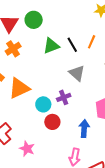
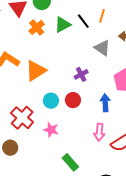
orange cross: (13, 49) -> (37, 27), moved
gray triangle: (77, 73) -> (102, 48), moved
cyan circle: (43, 104) -> (51, 101), moved

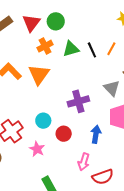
gray triangle: (102, 48) -> (112, 88), moved
orange triangle: (36, 71) -> (39, 74), moved, turned -35
purple cross: (81, 74) -> (78, 101), size x1.5
red circle: (73, 100) -> (64, 134), moved

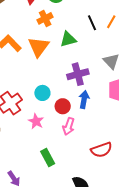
green triangle: (71, 49) -> (68, 39), moved
blue arrow: (96, 134) -> (84, 99), moved
pink arrow: (84, 162) -> (69, 126), moved

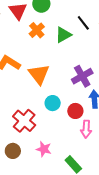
green triangle: (68, 39) -> (63, 35), moved
orange triangle: (39, 47) -> (39, 74), moved
pink star: (36, 121) -> (44, 149), moved

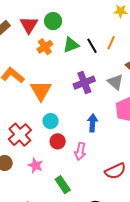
green triangle: (63, 35) -> (71, 45), moved
purple cross: (82, 76) -> (84, 83), moved
red circle: (75, 111) -> (58, 141), moved

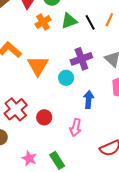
cyan circle: (51, 121) -> (66, 78), moved
red circle: (58, 141) -> (44, 117), moved
pink star: (35, 165) -> (29, 158), moved

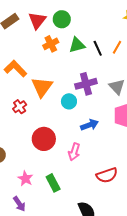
blue arrow: (89, 99) -> (90, 125), turned 60
red cross: (16, 109) -> (20, 107), moved, size x0.6
red circle: (44, 117) -> (44, 139), size x1.5

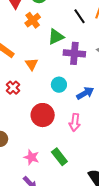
green triangle: (77, 45) -> (56, 37), moved
purple cross: (86, 84) -> (74, 53), turned 30
orange triangle: (42, 87) -> (32, 64), size x0.6
cyan circle: (69, 101) -> (59, 85), moved

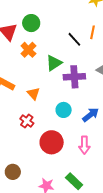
red cross: (13, 88) -> (27, 121), moved

